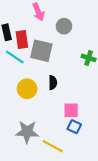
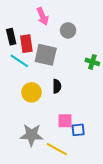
pink square: (71, 110) -> (65, 121), moved
blue square: (74, 127) -> (78, 130), turned -32

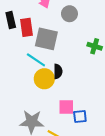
cyan line: (19, 61) -> (36, 60), moved
yellow circle: (31, 92) -> (44, 79), moved

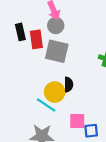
gray circle: (69, 14) -> (56, 26), moved
cyan line: (36, 60) -> (46, 105), moved

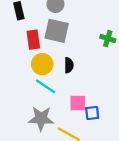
red rectangle: (36, 39) -> (33, 40), moved
yellow circle: (55, 92) -> (42, 64), moved

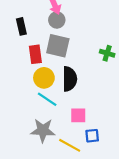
black semicircle: (69, 65) -> (70, 79), size x1.6
blue square: (92, 113) -> (92, 136), moved

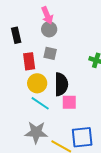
gray square: (58, 46) -> (50, 53), size x0.6
pink square: (78, 115) -> (69, 102), moved
blue square: (92, 136) -> (82, 137), size x1.6

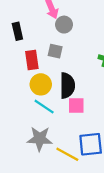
gray circle: (49, 29) -> (64, 25), moved

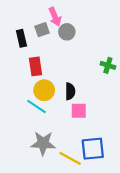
gray square: (55, 51) -> (42, 30), moved, turned -32
black semicircle: (67, 86) -> (70, 91), size x0.7
cyan line: (44, 107) -> (37, 106), moved

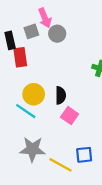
red rectangle: (36, 66) -> (20, 57), moved
pink square: (79, 111) -> (70, 116), turned 35
blue square: (93, 149) -> (84, 155), size x0.7

